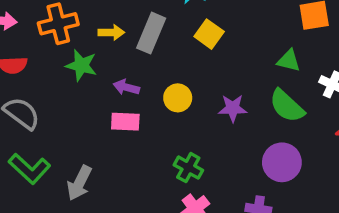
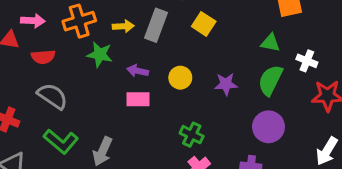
green semicircle: (287, 106) -> (270, 80), turned 76

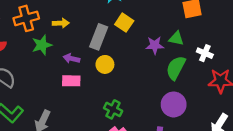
gray rectangle: (156, 25) -> (99, 37), moved
green star: (100, 54) -> (42, 45), turned -30
purple star: (226, 84) -> (155, 45), moved

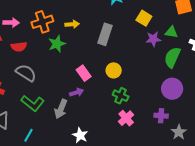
yellow square: (124, 23) -> (144, 18), moved
purple arrow: (71, 58) -> (77, 92), moved, turned 152
yellow circle: (105, 64) -> (114, 70), moved
pink rectangle: (71, 81) -> (84, 73), turned 56

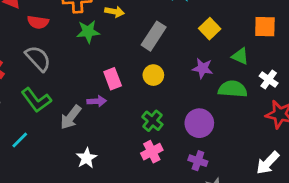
purple star: (153, 39) -> (203, 68), moved
green semicircle: (172, 57) -> (233, 89), turned 55
yellow circle: (114, 70) -> (153, 75), moved
purple circle: (172, 89) -> (199, 123), moved

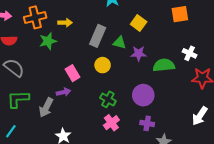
green triangle: (240, 56) -> (119, 43), moved
green L-shape: (36, 100) -> (18, 99), turned 135

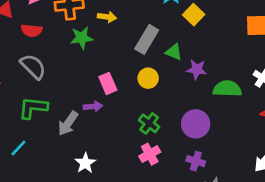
yellow square: (139, 23) -> (194, 15), moved

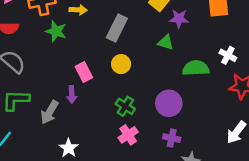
green star: (82, 38) -> (56, 31), turned 30
green triangle: (174, 52) -> (166, 42), moved
purple star: (197, 69) -> (179, 19), moved
purple arrow: (93, 106) -> (72, 95), turned 98

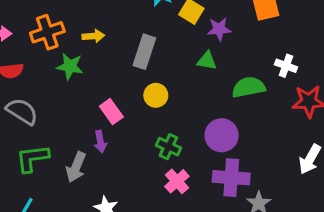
purple cross: (172, 138) -> (231, 178), size x1.6

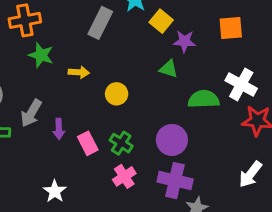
yellow arrow: (93, 36) -> (79, 72), moved
gray rectangle: (144, 52) -> (100, 23), moved
white cross: (286, 66) -> (241, 84), size x1.5
pink rectangle: (111, 112) -> (88, 143), moved
gray arrow: (76, 167) -> (31, 113), moved

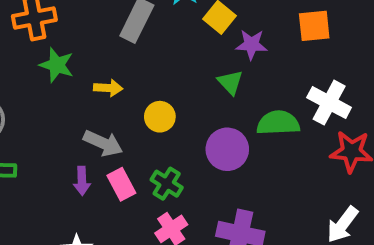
green triangle: (169, 69) -> (230, 82), turned 30
gray arrow: (31, 113) -> (103, 143), moved, turned -96
purple arrow: (59, 129) -> (82, 181), moved
purple circle: (172, 140) -> (227, 149), moved

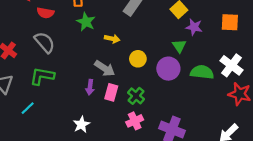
purple circle: (227, 149) -> (168, 69), moved
pink rectangle: (121, 184) -> (111, 92), turned 35

